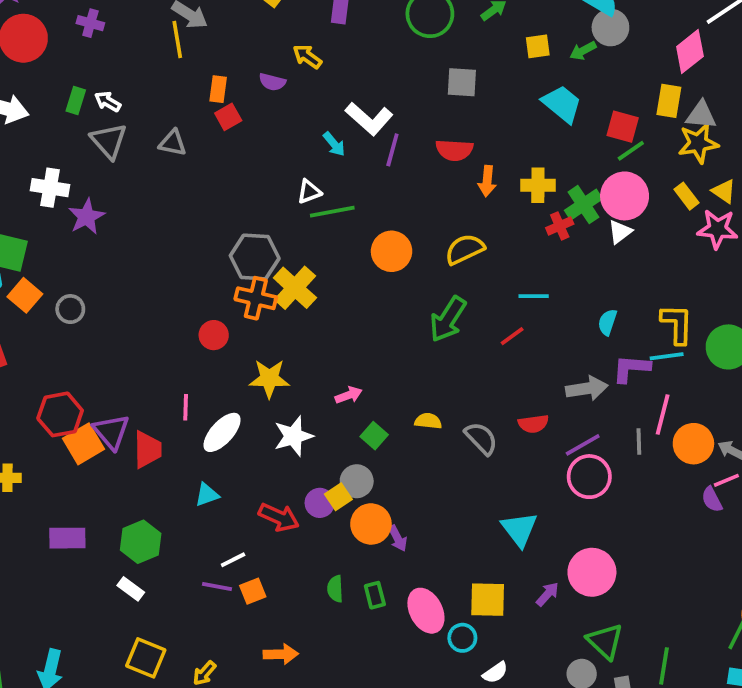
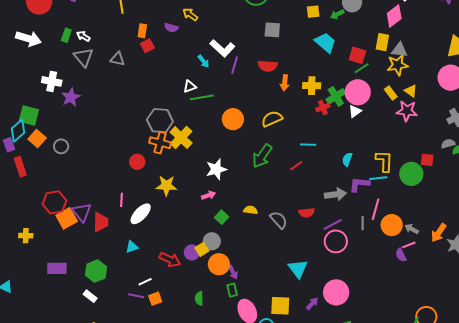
white star: (293, 436) -> (216, 169), moved
green rectangle: (375, 595) -> (232, 290), moved

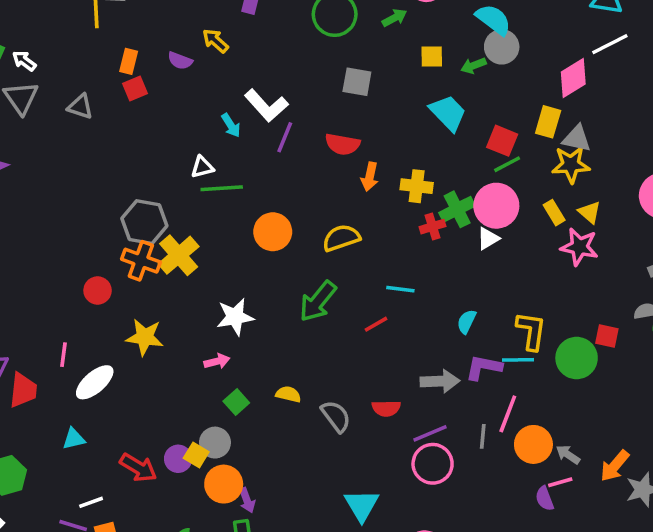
yellow square: (202, 249) -> (196, 455), turned -32

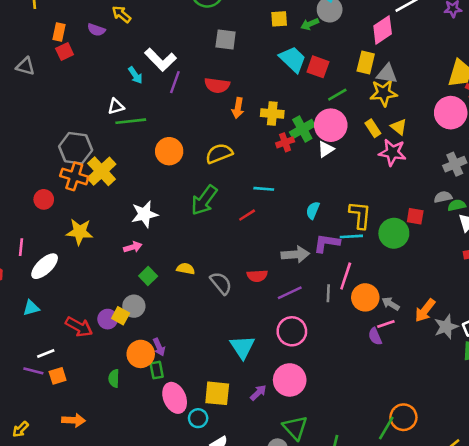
red square: (502, 141) -> (318, 67), moved
pink circle: (433, 464) -> (292, 331), moved
orange circle: (224, 484) -> (141, 354), moved

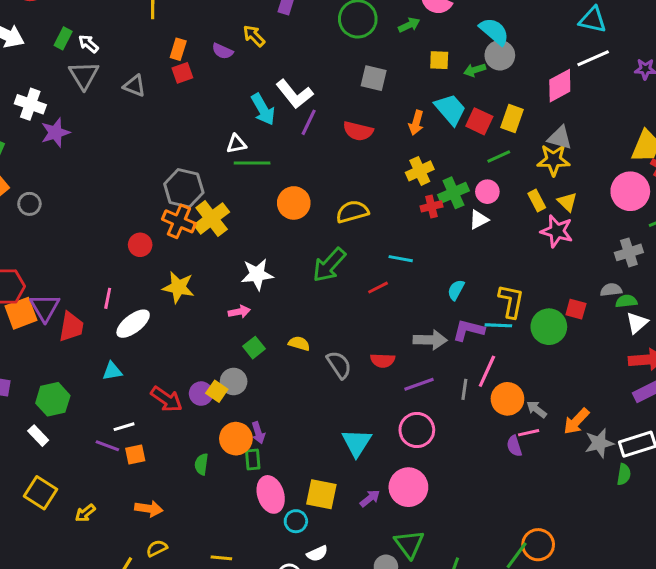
yellow rectangle: (366, 63) -> (512, 118), moved
cyan arrow: (135, 75) -> (263, 109), size x1.5
orange arrow: (238, 108) -> (416, 123), moved
yellow cross: (272, 114) -> (420, 171), turned -35
pink circle: (331, 125) -> (487, 192), size x0.6

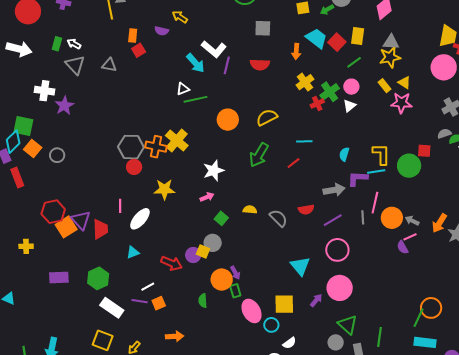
red square: (479, 121) -> (337, 42), turned 30
gray hexagon: (184, 188) -> (131, 147), moved
white rectangle: (38, 436) -> (112, 308), moved, size x1.6

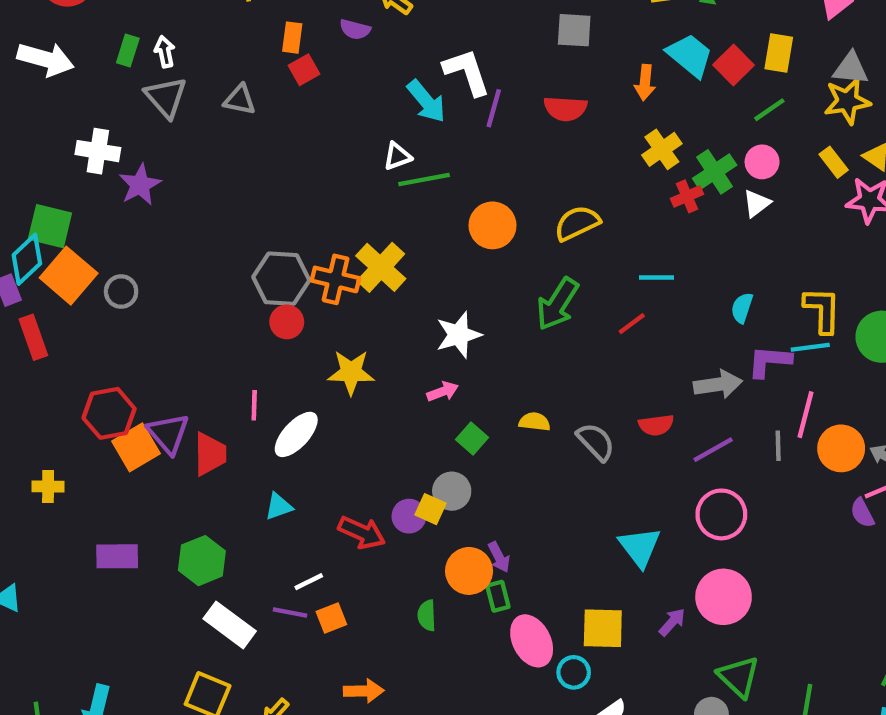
white arrow: (74, 44) -> (165, 52), turned 48
white L-shape: (214, 49) -> (467, 72), turned -150
orange square: (33, 149) -> (69, 276), size x1.4

